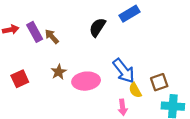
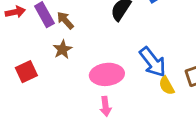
brown star: (59, 72) -> (62, 49), moved
pink arrow: (123, 107) -> (106, 106), moved

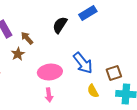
brown arrow: (65, 20) -> (27, 38), moved
yellow semicircle: (167, 86) -> (93, 91), moved

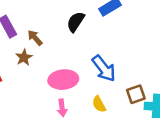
brown square: (114, 73) -> (136, 94), moved
yellow semicircle: (93, 91) -> (99, 104), moved

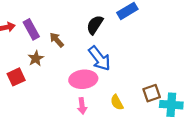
brown star: (24, 57) -> (36, 58), moved
blue arrow: (104, 68) -> (99, 58), moved

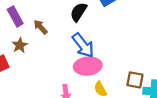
pink ellipse: (83, 79) -> (88, 66), moved
brown square: (152, 93) -> (135, 80), turned 30

